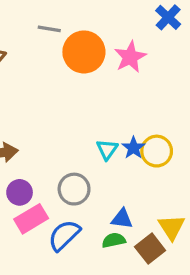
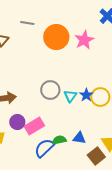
gray line: (49, 29) -> (27, 23), moved
gray circle: (74, 189) -> (50, 90), moved
pink rectangle: (31, 219) -> (34, 126), moved
green semicircle: (114, 240) -> (59, 140), moved

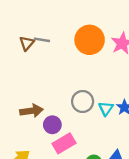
gray line: (27, 23) -> (42, 40), moved
purple circle: (17, 122) -> (52, 125), moved

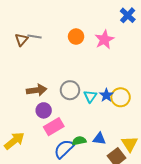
orange circle: (90, 40) -> (76, 37), size x0.6
brown arrow: (31, 111) -> (37, 90), moved

